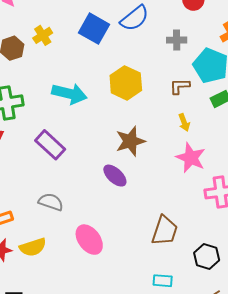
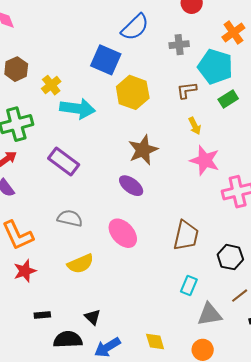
blue square: (94, 29) -> (106, 60), moved
yellow cross: (43, 35) -> (51, 85), moved
pink ellipse: (89, 240) -> (123, 233), moved
yellow semicircle: (33, 247) -> (80, 264), moved
cyan rectangle: (163, 281) -> (189, 285), turned -66

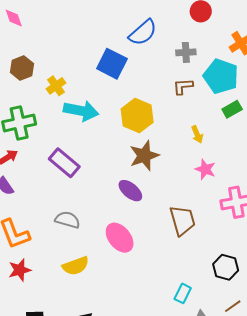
brown L-shape: (187, 90) -> (183, 86), moved
yellow hexagon: (133, 92) -> (137, 116), moved
pink star: (205, 160) -> (205, 169), size x0.7
brown trapezoid: (186, 236) -> (182, 220), moved, turned -32

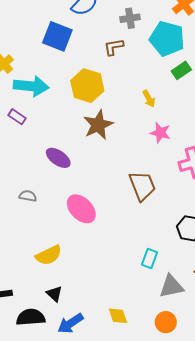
brown L-shape: (183, 86) -> (114, 47), moved
purple rectangle: (64, 163) -> (17, 117), moved, size x0.6
purple ellipse: (130, 191) -> (58, 158), moved
gray semicircle: (67, 220) -> (28, 196), size x0.7
yellow semicircle: (76, 266) -> (49, 255), moved

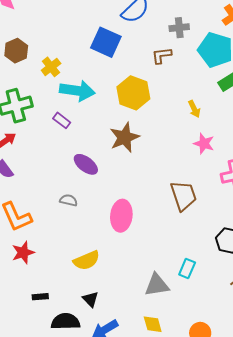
brown star: (98, 125) -> (125, 137), moved
purple ellipse: (58, 158) -> (86, 164), moved
pink ellipse: (81, 209) -> (121, 216), turned 48
gray triangle: (171, 286) -> (157, 285), moved

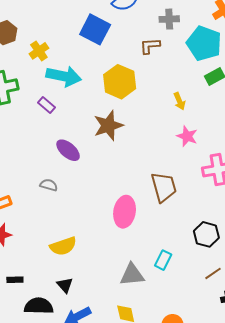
pink ellipse: (121, 216) -> (125, 212), moved

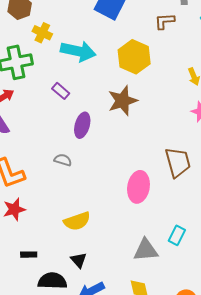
yellow cross: (39, 51) -> (42, 33), moved, turned -30
purple rectangle: (46, 105) -> (61, 91), moved
purple ellipse: (68, 150) -> (82, 125), turned 65

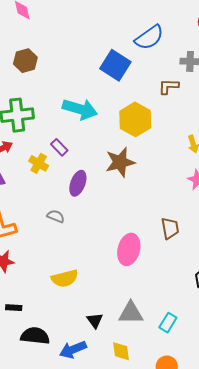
yellow cross: (42, 33) -> (39, 163), moved
brown trapezoid: (178, 162) -> (170, 228), size x0.7
cyan rectangle: (177, 235) -> (168, 323), moved
black triangle: (79, 260) -> (95, 320), moved

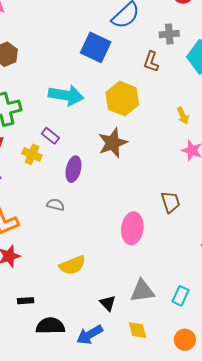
brown L-shape: (169, 86) -> (151, 62), turned -65

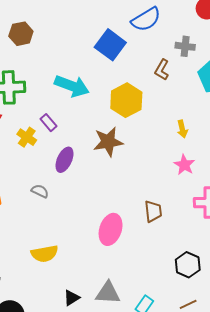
black triangle: (108, 303) -> (72, 298), turned 30

